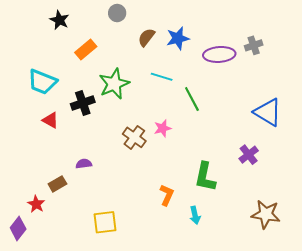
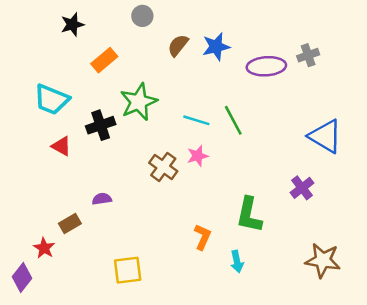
black star: (59, 20) -> (72, 25), turned 30
cyan line: (162, 77) -> (196, 120), moved

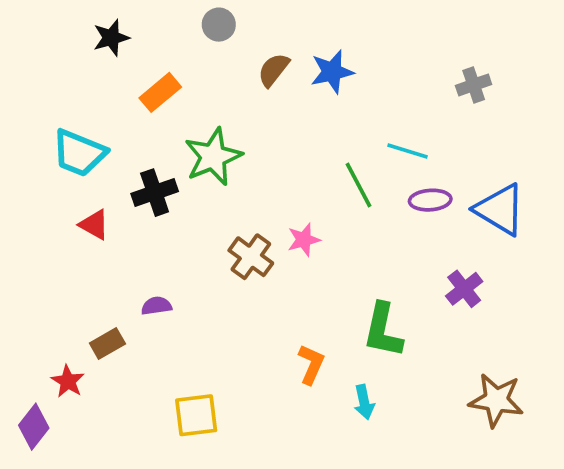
purple ellipse: (266, 66) -> (430, 200), moved, size x0.7
cyan line: (196, 120) -> (408, 151), moved

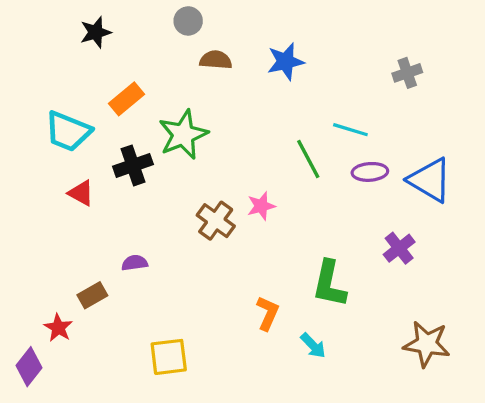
brown semicircle: (274, 70) -> (216, 60), moved, turned 56
orange rectangle: (160, 92) -> (126, 99), moved
cyan arrow: (364, 402) -> (313, 346), turned -32

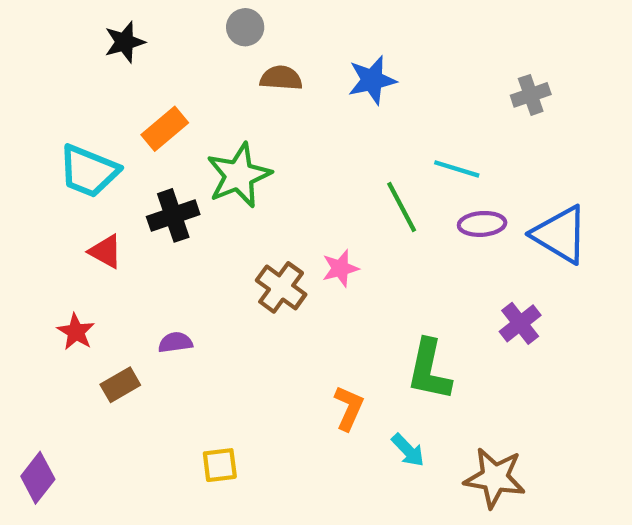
red star: (58, 328) -> (76, 332), moved
brown star: (427, 344) -> (495, 478), moved
yellow square: (169, 357) -> (220, 465), size x0.7

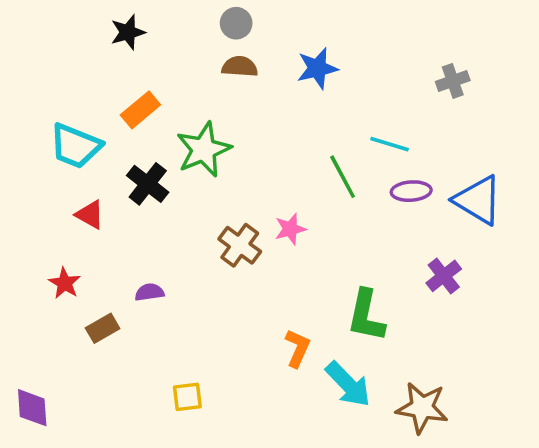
gray circle: (245, 27) -> (236, 23), moved
black star: (125, 42) -> (128, 32), moved
black cross: (173, 215) -> (148, 184), turned -33
cyan arrow: (408, 450) -> (348, 384), size x1.6
purple diamond: (38, 478) -> (32, 408), turned -42

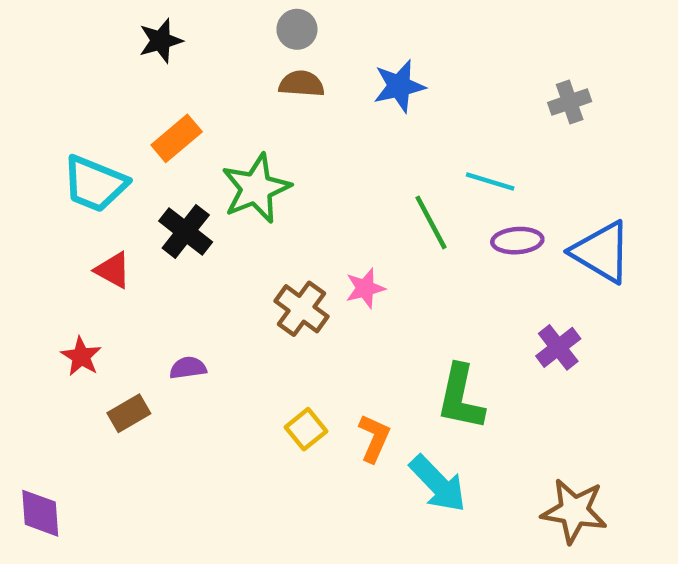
yellow square: (187, 397) -> (306, 429), moved, turned -32
brown star: (422, 408) -> (574, 511), moved

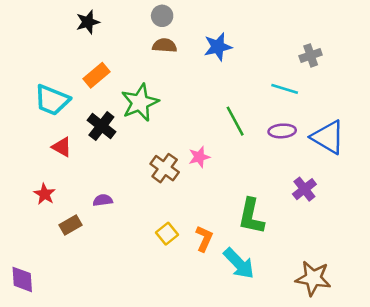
cyan line: (490, 182) -> (285, 89), moved

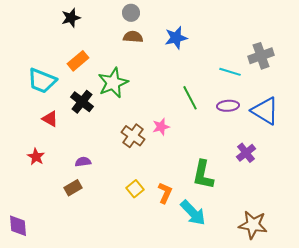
gray cross: (311, 55) -> (261, 56), moved, size x1.4
brown rectangle: (71, 225) -> (73, 188), moved

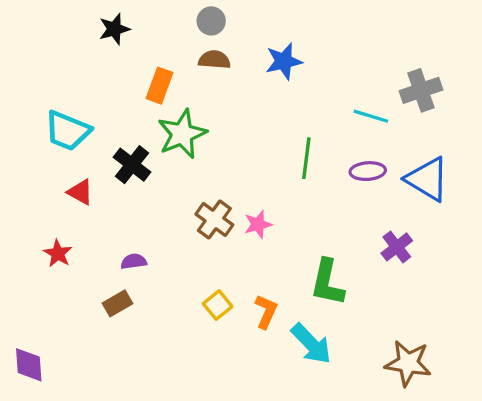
orange rectangle: (78, 61) -> (159, 86), moved, turned -30
green line: (190, 98) -> (306, 158), turned 35
pink star: (161, 127) -> (258, 224), moved

